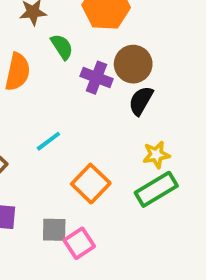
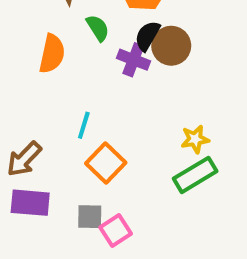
black semicircle: (141, 101) -> (147, 36), moved
cyan line: (48, 141) -> (84, 125), turned -36
orange square: (91, 184) -> (106, 163), moved

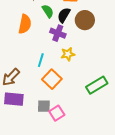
black semicircle: (147, 36) -> (64, 15), moved
purple cross: (133, 60) -> (58, 33), moved
yellow star: (195, 139) -> (68, 54), moved

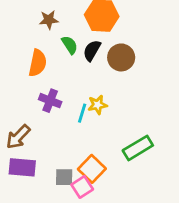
purple cross: (58, 33) -> (50, 101), moved
cyan line: (41, 60) -> (82, 113), moved
orange square: (52, 79) -> (92, 169), moved

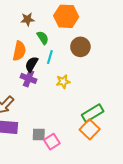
black semicircle: (92, 50) -> (32, 64), moved
cyan line: (82, 113) -> (50, 57), moved
orange square: (92, 169) -> (90, 129), moved

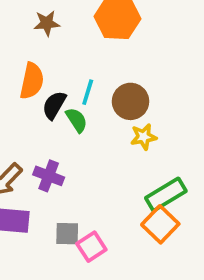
green semicircle: (43, 38) -> (77, 120), moved
brown circle: (80, 47) -> (131, 101), moved
purple cross: (28, 78) -> (49, 176), moved
yellow star: (63, 82) -> (144, 137), moved

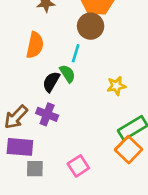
brown circle: (131, 101) -> (91, 26), moved
black semicircle: (54, 105) -> (51, 82), moved
gray square: (67, 234) -> (35, 169), moved

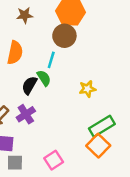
purple cross: (47, 114) -> (26, 114), turned 36

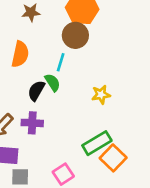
purple cross: (26, 114) -> (32, 123), turned 36
green rectangle: (102, 126) -> (97, 143), moved

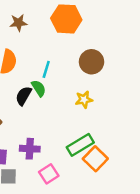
brown circle: (75, 35) -> (92, 62), moved
purple cross: (32, 123) -> (30, 149), moved

